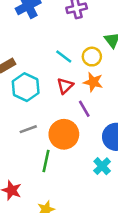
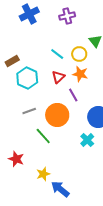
green line: (46, 161) -> (43, 136), turned -54

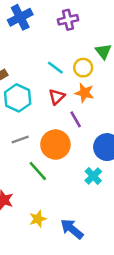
blue arrow: (60, 189) -> (72, 229), moved

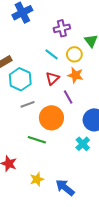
purple cross: (68, 20) -> (62, 28), moved
gray line: (20, 139) -> (28, 104), moved
green line: (38, 171) -> (37, 140), turned -30

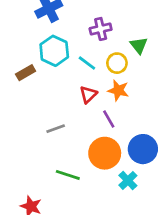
cyan hexagon: (20, 79) -> (54, 51), moved
orange circle: (51, 118) -> (105, 153), moved

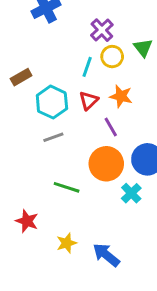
purple cross: (101, 29) -> (102, 30), turned -30
cyan hexagon: (54, 51) -> (52, 102), moved
cyan line: (87, 63) -> (87, 67), turned 72
yellow circle: (117, 63) -> (112, 57), moved

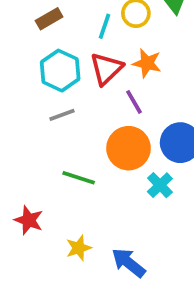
brown rectangle: (21, 77) -> (49, 19), moved
red triangle: (89, 101) -> (106, 69), size x1.4

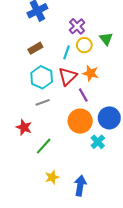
green line: (79, 178) -> (44, 146), moved, turned -66
red star: (29, 220) -> (24, 127), moved
blue arrow: (129, 263) -> (80, 186), turned 60

